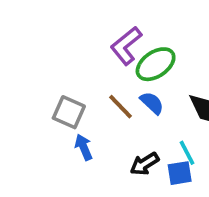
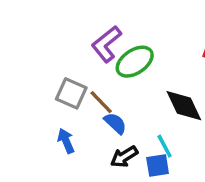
blue semicircle: (152, 103) -> (115, 123), moved
gray square: (69, 112) -> (71, 93), moved

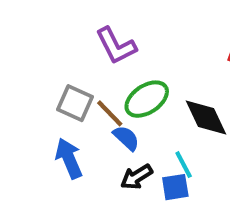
purple L-shape: (106, 44) -> (116, 46), turned -78
green ellipse: (135, 62) -> (147, 99), moved
blue arrow: (66, 141) -> (69, 158), size x1.4

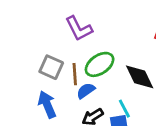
brown line: (110, 113) -> (75, 74), turned 40
blue semicircle: (126, 138) -> (86, 91), turned -78

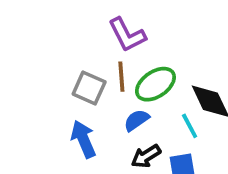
brown line: (75, 74) -> (121, 77), moved
cyan line: (124, 109) -> (190, 126), moved

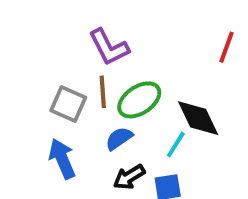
cyan line: (190, 126) -> (176, 145), turned 60

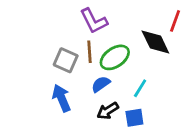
black diamond: (198, 118) -> (155, 42), moved

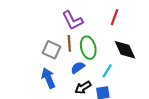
red line: (175, 21) -> (114, 17), moved
black diamond: (155, 42) -> (125, 50), moved
green ellipse: (115, 57) -> (88, 48), turned -70

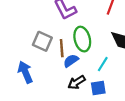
brown line: (69, 43) -> (62, 48), moved
blue arrow: (48, 78) -> (25, 72), moved

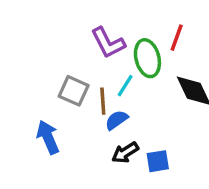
green ellipse: (82, 39) -> (147, 58), moved
cyan line: (103, 64) -> (125, 86), moved

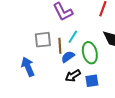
green ellipse: (147, 58) -> (90, 53), moved
gray square: (74, 91) -> (43, 40), turned -30

